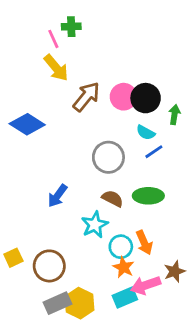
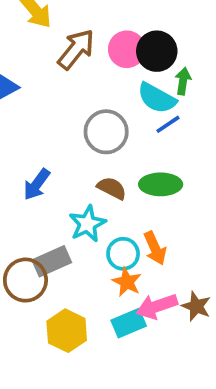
green arrow: (174, 115) -> (183, 81), moved
cyan semicircle: (146, 132) -> (157, 98), size x1.5
brown star: (174, 271) -> (196, 306), moved, turned -30
gray rectangle: (58, 303) -> (52, 261), moved

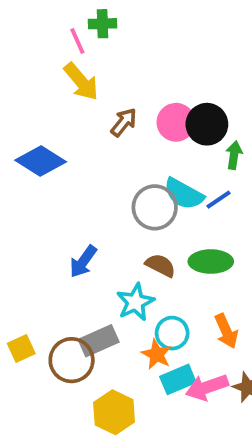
brown arrow: (76, 49) -> (124, 122), size x0.7
cyan semicircle: (157, 98) -> (184, 194), moved
orange arrow: (155, 248) -> (226, 331), moved
orange star: (127, 282) -> (157, 354), moved
cyan rectangle: (129, 323) -> (178, 379), moved

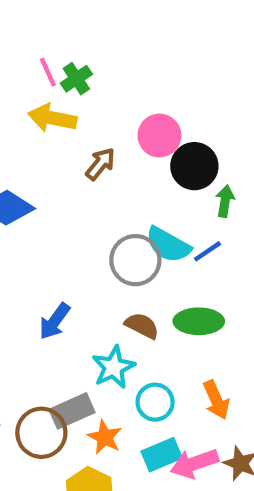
green cross: (102, 24) -> (76, 79), moved, turned -32
yellow arrow: (81, 82) -> (52, 118), turned 141
pink circle: (176, 122) -> (159, 136), moved
orange star: (157, 354) -> (105, 437), moved

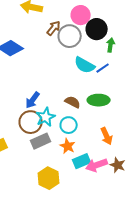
gray circle: (135, 260) -> (70, 36), moved
cyan star: (114, 367) -> (46, 117), moved
cyan circle: (155, 402) -> (69, 125), moved
brown circle: (41, 433) -> (31, 122), moved
orange star: (105, 437) -> (68, 146), moved

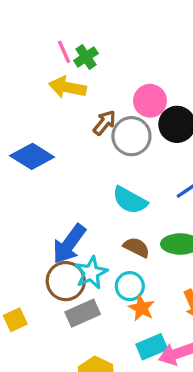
cyan semicircle: (85, 65) -> (130, 200), moved
blue arrow: (33, 100) -> (69, 244), size x1.4
orange star: (68, 146) -> (142, 308), moved

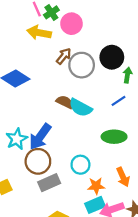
pink circle: (150, 101) -> (72, 24), moved
brown semicircle: (137, 247) -> (65, 102), moved
cyan star: (91, 273) -> (17, 139), moved
orange star: (142, 308) -> (96, 186), moved, turned -30

